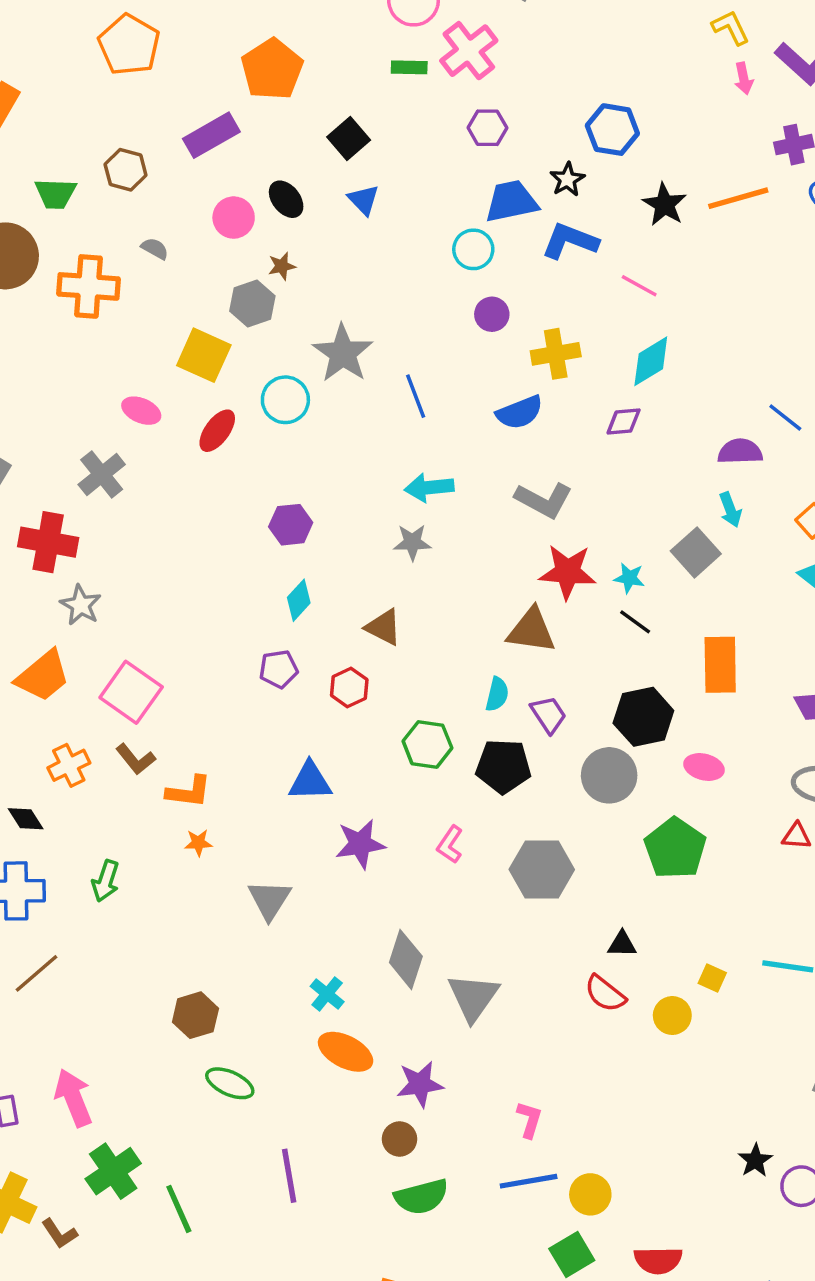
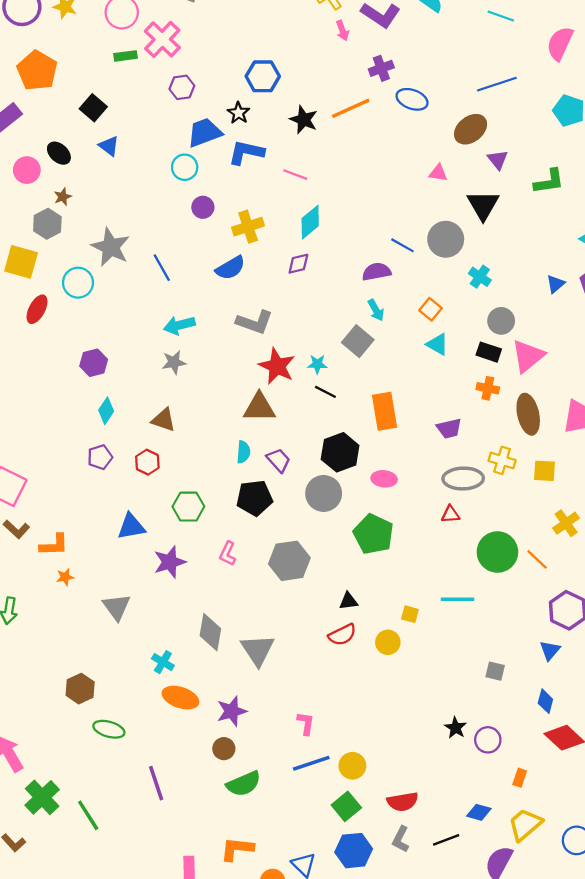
red star: (568, 572) -> (277, 366), turned 30
green hexagon: (427, 744) -> (188, 507), moved
red semicircle: (605, 994) -> (342, 635), turned -56

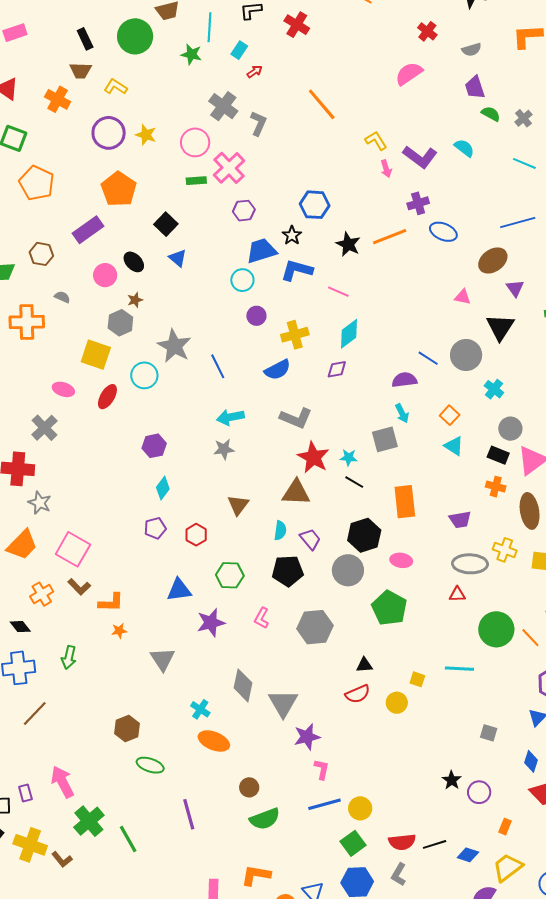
gray square: (358, 341) -> (385, 439), turned 32
brown triangle: (164, 420) -> (238, 505), moved, turned 45
purple star: (232, 711) -> (307, 737), moved
black line: (446, 840) -> (435, 844), moved

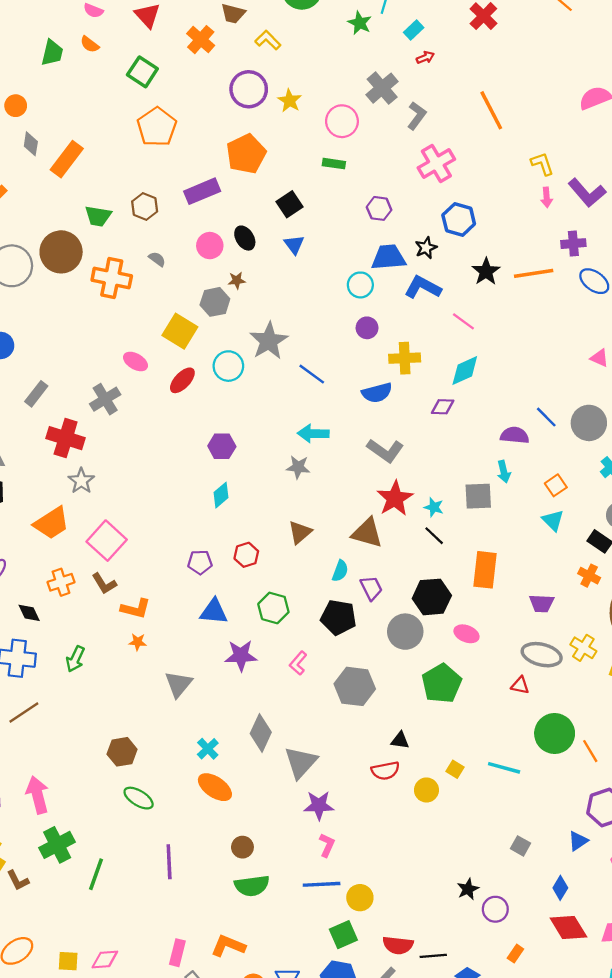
pink cross: (229, 168) -> (436, 164), moved
blue line: (218, 366) -> (312, 374), turned -40
purple pentagon: (155, 528) -> (200, 562), moved
green line: (128, 839) -> (96, 874), turned 36

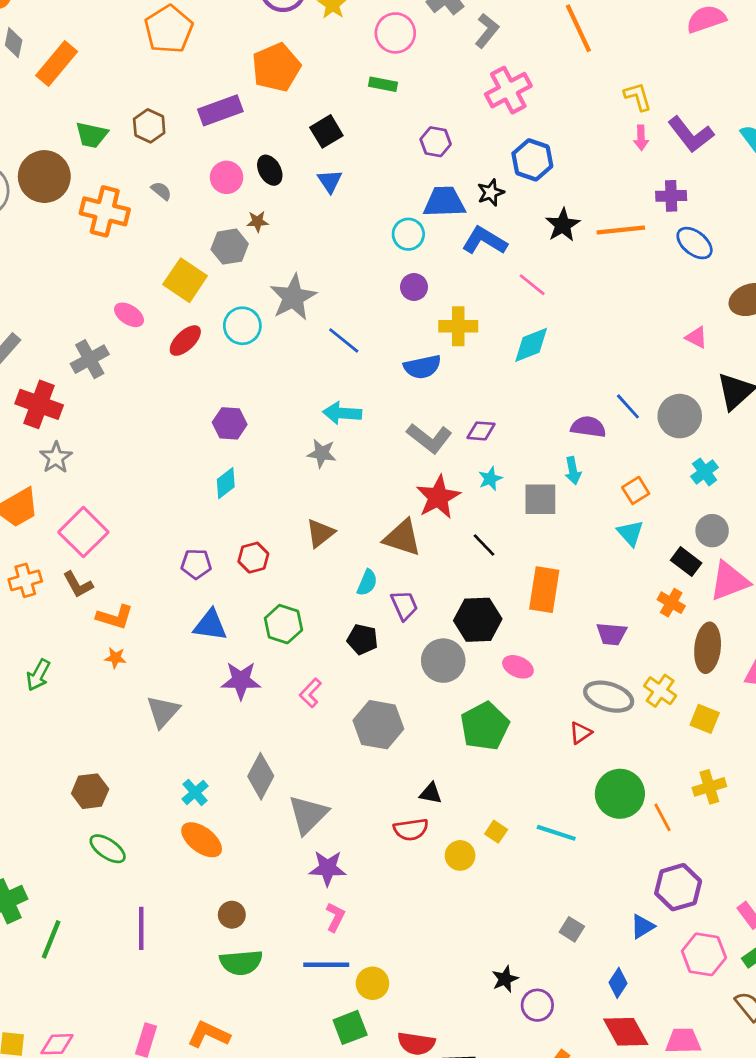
purple diamond: (443, 407) -> (481, 431), moved
cyan star: (434, 507) -> (490, 479), moved, turned 30
black pentagon: (338, 617) -> (362, 639), size x0.7
red triangle: (520, 685) -> (580, 733), turned -48

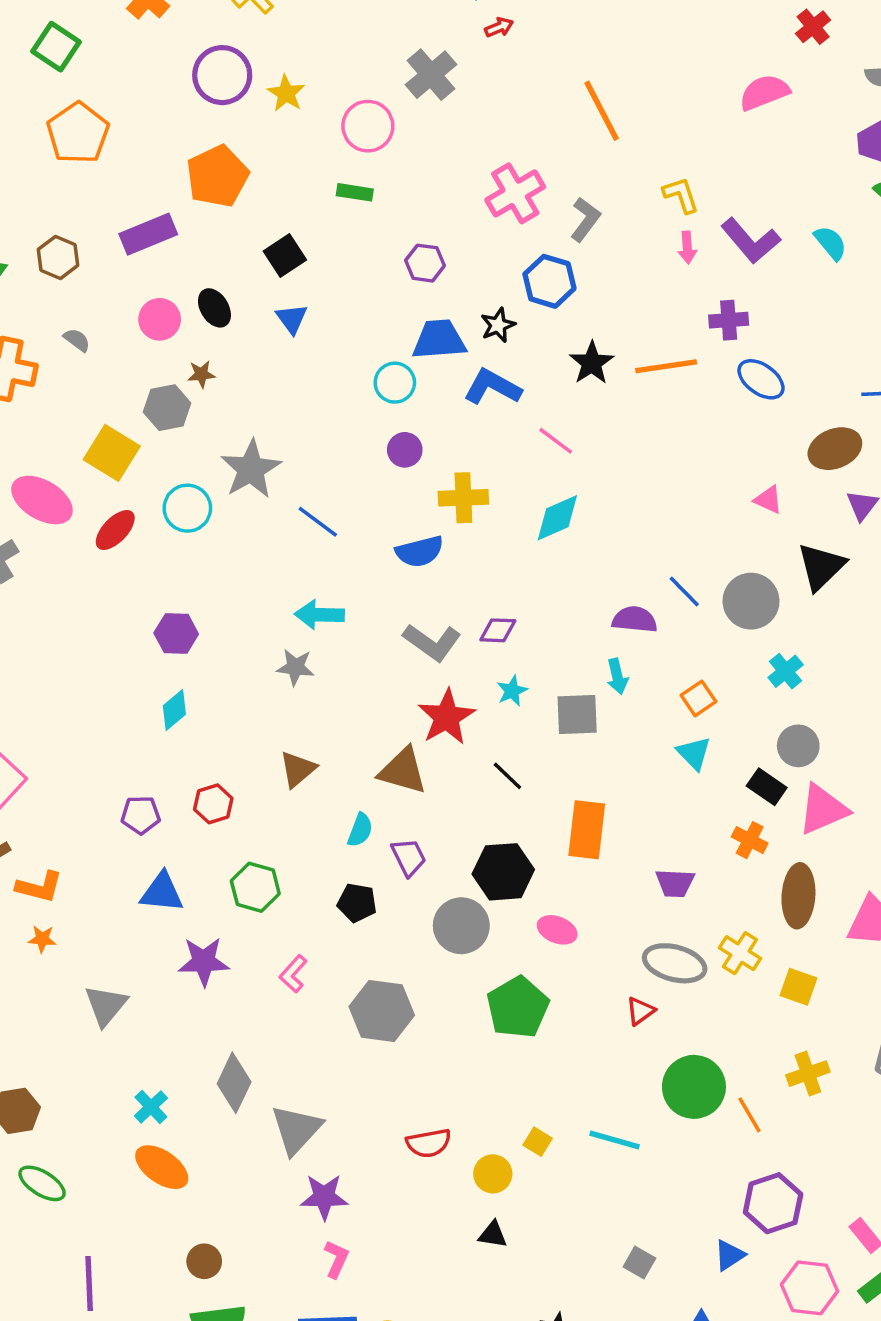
gray L-shape: (487, 31) -> (585, 219), moved
pink ellipse: (129, 315) -> (42, 500), size x1.6
black triangle: (431, 793) -> (493, 1235), moved

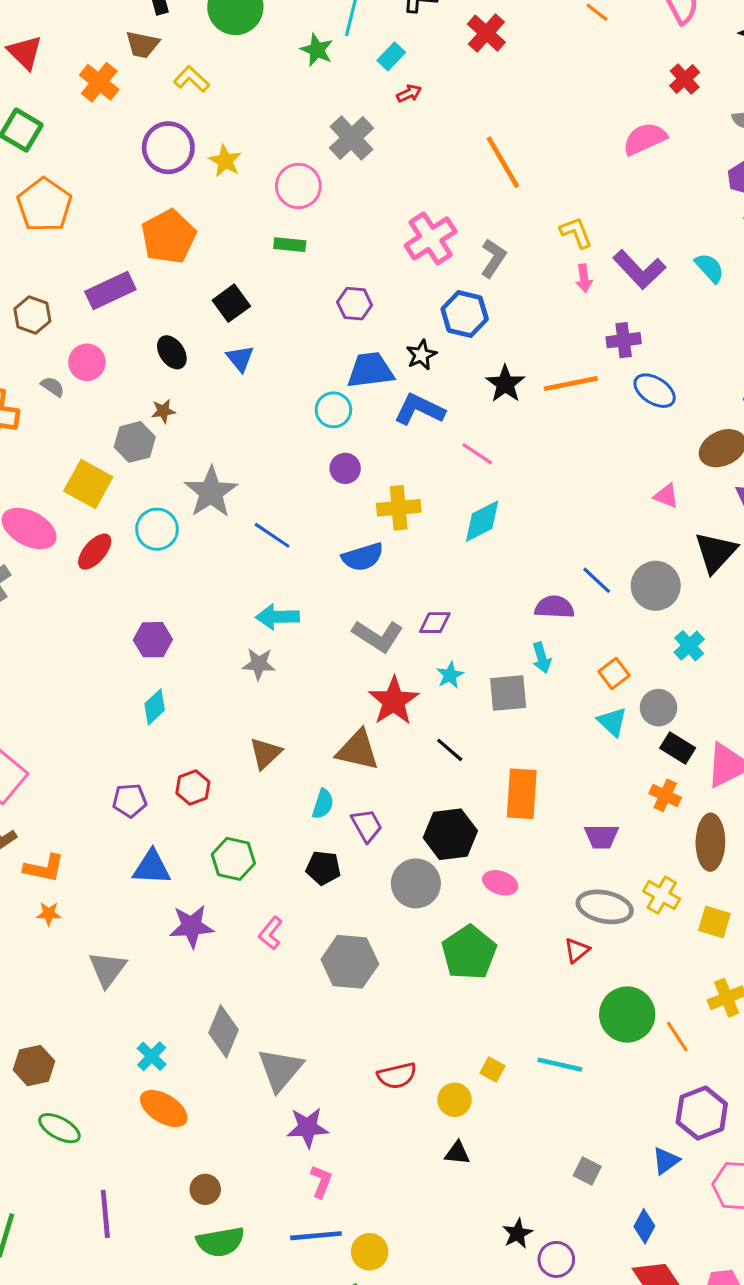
pink circle: (160, 319) -> (87, 362), moved
gray circle: (798, 746) -> (658, 708), moved

